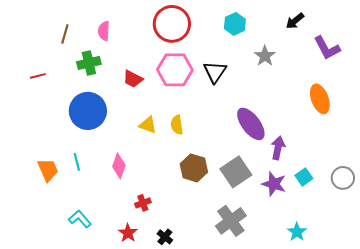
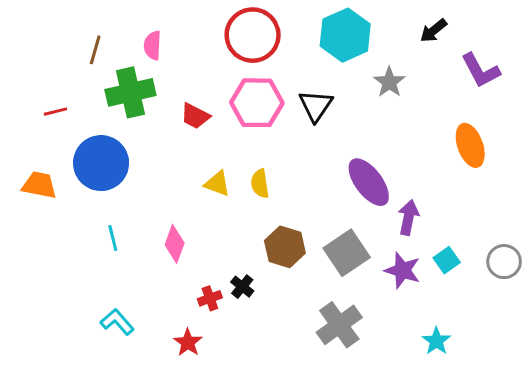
cyan hexagon: (235, 24) -> (345, 35), size x1.6
green cross: (89, 63) -> (130, 92), size x1.4
blue circle: (88, 111) -> (101, 163), moved
orange trapezoid: (48, 170) -> (39, 185), moved, turned -55
black cross: (165, 237) -> (242, 287), moved

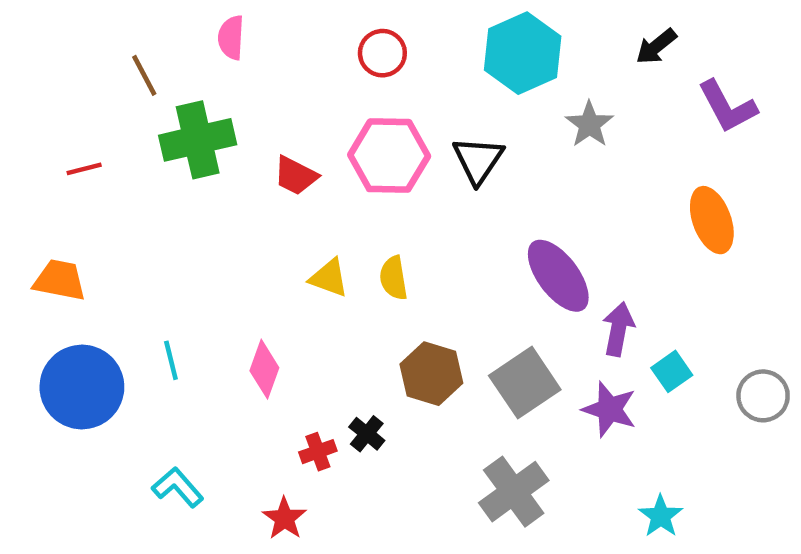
red circle: (253, 35) -> (382, 53), size x0.6
pink semicircle: (153, 45) -> (231, 38), moved
brown line: (95, 50) -> (144, 75), turned -44
blue circle: (101, 163) -> (82, 387), moved
cyan square: (447, 260) -> (672, 371), moved

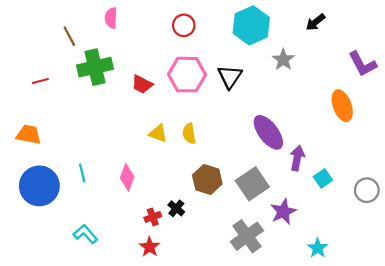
purple L-shape: (727, 107) -> (363, 64), moved
purple star: (609, 409) -> (283, 212), moved, turned 30
red star: (284, 518) -> (150, 247), moved

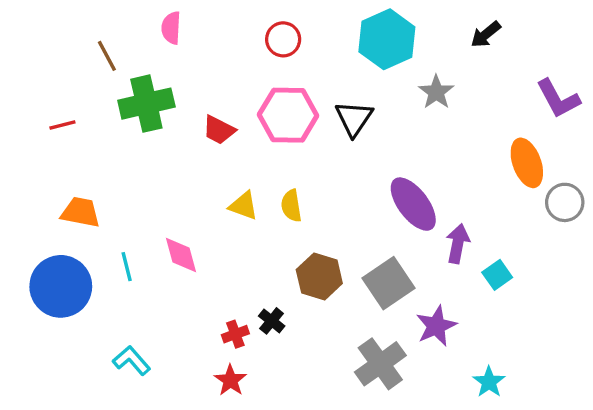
orange trapezoid: (29, 135) -> (81, 212), moved
pink diamond: (127, 177) -> (181, 255), moved, turned -35
gray circle: (367, 190) -> (565, 202), moved

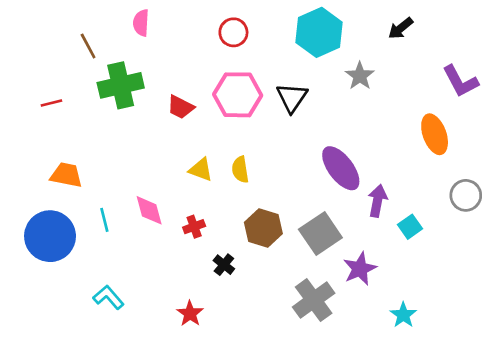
gray circle: (565, 202) -> (466, 195), moved
red cross: (235, 334) -> (194, 227), moved

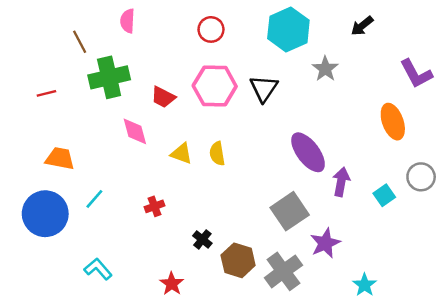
pink diamond: (149, 210) -> (135, 131), moved
cyan line: (104, 220) -> (94, 199), turned 55
red cross: (194, 227) -> (155, 206), moved
cyan square: (410, 227) -> (384, 195), moved
brown hexagon: (263, 228) -> (238, 260), moved

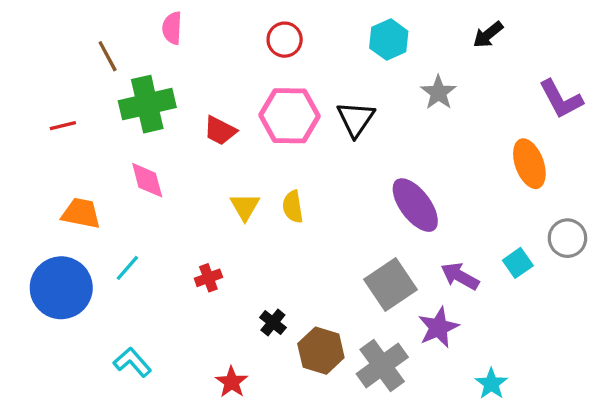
cyan hexagon: (288, 29) -> (389, 40), size x0.7
pink diamond: (135, 131) -> (147, 180), moved
yellow triangle: (182, 154) -> (245, 207), turned 40
purple arrow: (341, 182) -> (460, 276), moved, turned -72

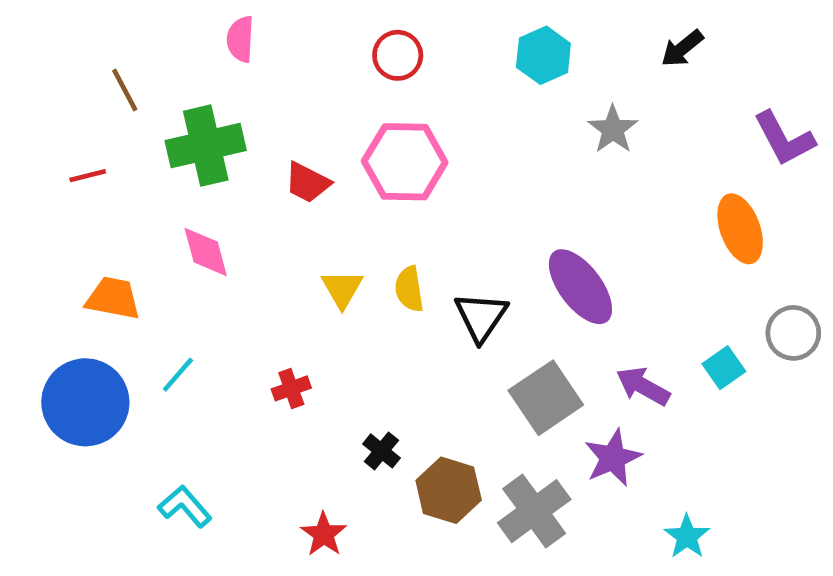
brown line: (108, 56) -> (125, 90), moved
black triangle: (356, 119) -> (481, 317), moved

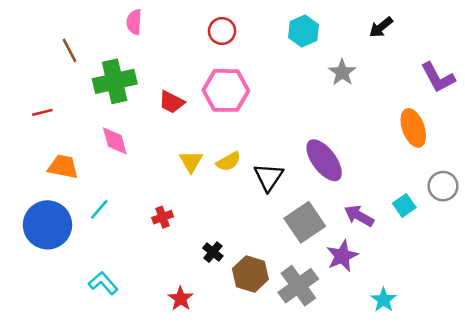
red line: (88, 176) -> (42, 112), moved
yellow semicircle: (409, 289) -> (228, 162), turned -110

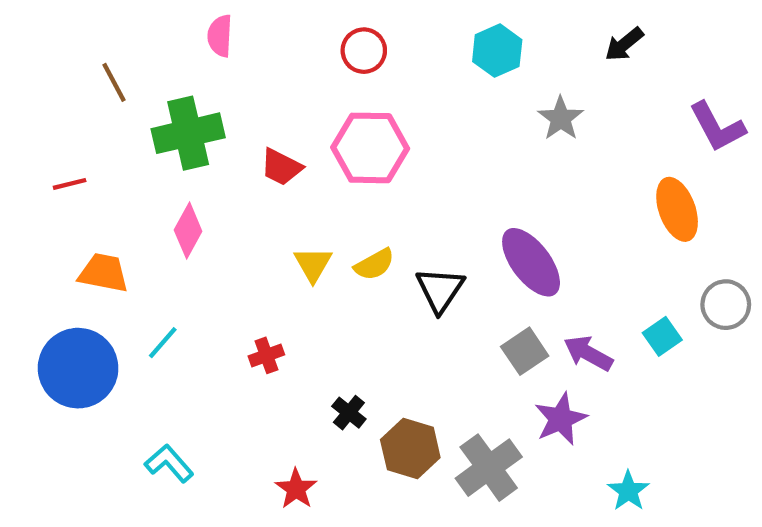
pink diamond: (115, 141) -> (188, 231), turned 44
gray square: (305, 222) -> (525, 351), moved, size x0.7

